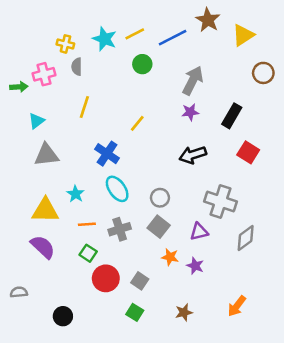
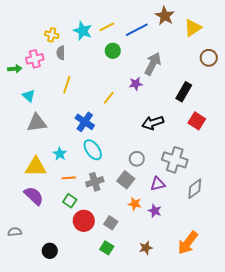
purple star: (190, 112) -> (136, 84), moved
cyan triangle: (36, 121) -> (29, 96), turned -40
gray circle: (160, 198) -> (137, 159), moved
orange arrow: (237, 306) -> (188, 243), size x1.4

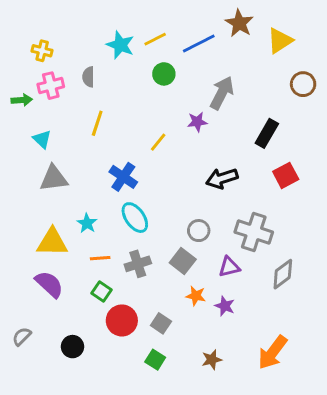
yellow cross: (52, 35) -> (42, 51), moved
red square: (197, 121) -> (286, 175), turned 30
gray semicircle: (15, 232) -> (22, 336), turned -40
black circle: (50, 251) -> (73, 347), moved

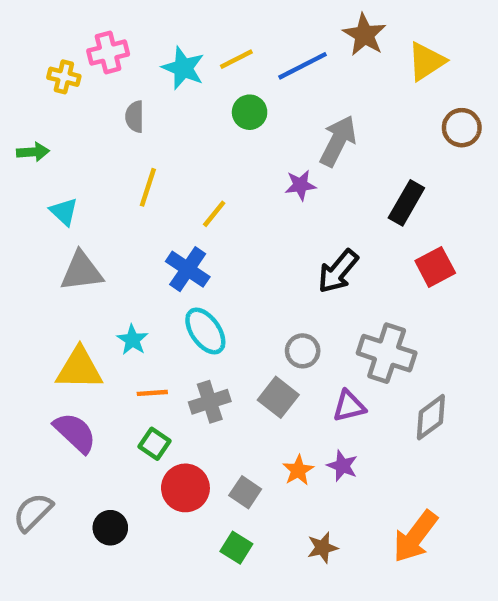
pink cross: (51, 86) -> (108, 53), moved
yellow line: (158, 142) -> (214, 214), moved
black arrow: (222, 178) -> (338, 271), turned -32
orange star: (196, 296) -> (298, 470), moved, turned 30
gray semicircle: (22, 336) -> (33, 512), size x1.4

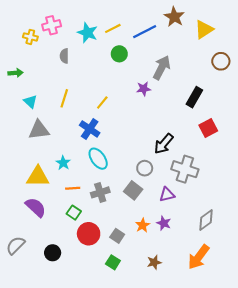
yellow line: (148, 187) -> (64, 98), moved
black arrow: (338, 271) -> (164, 144), moved
gray diamond: (431, 417) -> (206, 220), moved

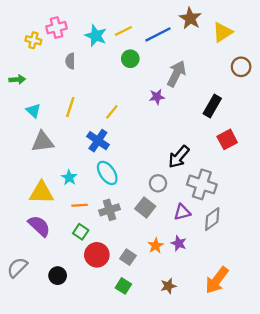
gray diamond: (206, 220) -> (212, 219), moved

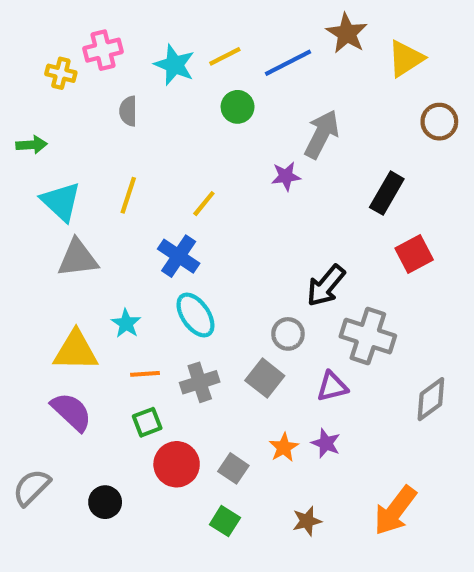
cyan triangle: (33, 111) -> (61, 201), size x1.5
gray diamond: (212, 219) -> (431, 399), moved
green square: (81, 232) -> (147, 422), turned 35

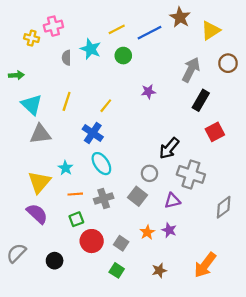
cyan star: (174, 65) -> (91, 49), moved
gray arrow: (322, 134) -> (191, 70), moved
yellow triangle: (76, 351) -> (39, 182), turned -50

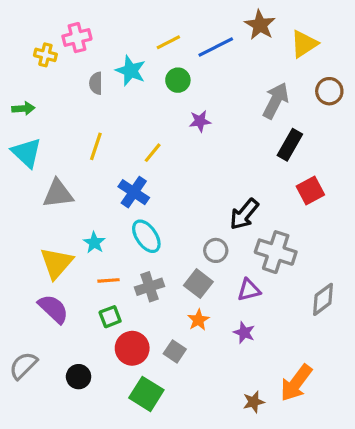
purple star: (148, 92) -> (200, 121), moved
cyan triangle: (32, 105) -> (26, 153), moved
orange star: (147, 232) -> (198, 320), moved
green square: (117, 270) -> (146, 394), moved, size x1.5
brown star: (159, 270) -> (254, 402), moved

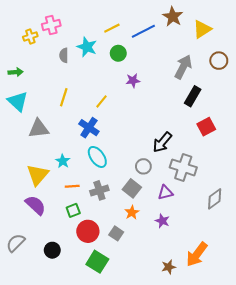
yellow cross: (45, 55) -> (30, 37), turned -32

